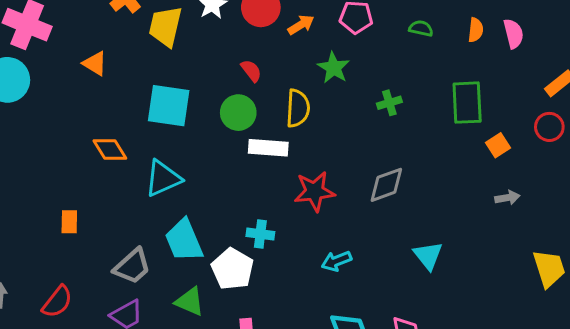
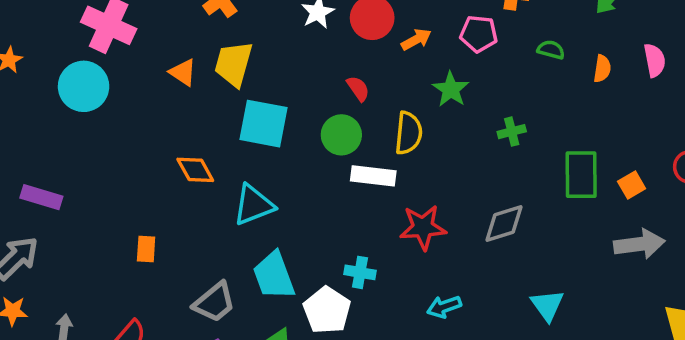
yellow trapezoid: (165, 26) -> (234, 64), moved
orange semicircle: (476, 30) -> (602, 69), moved
green rectangle: (467, 103) -> (581, 175), moved
gray arrow: (507, 198) -> (639, 244), size x1.8

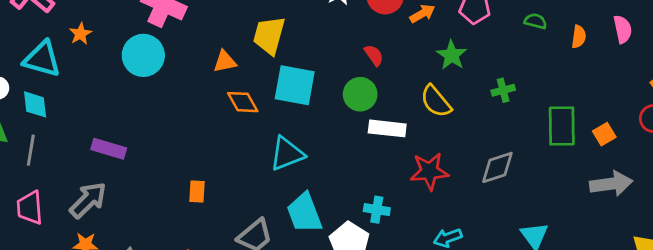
orange triangle: (183, 72) -> (225, 62), moved, turned -45
yellow semicircle: (408, 133) -> (436, 101), moved, turned 135
orange diamond: (195, 170) -> (243, 102), moved

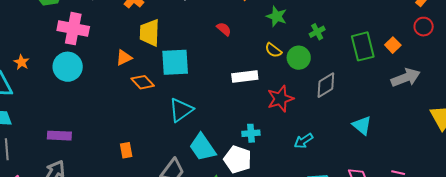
green circle: (360, 94) -> (299, 58), moved
yellow semicircle: (436, 101) -> (273, 50), size x0.7

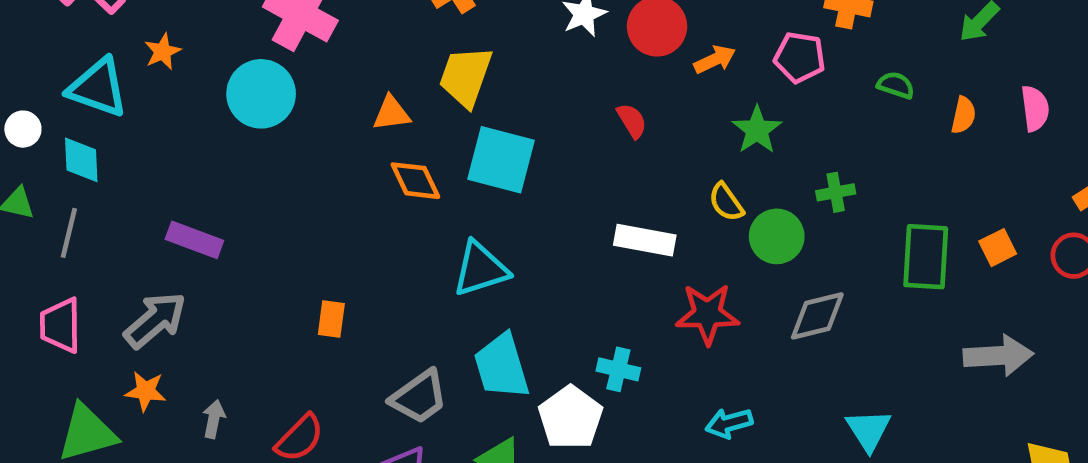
orange square: (393, 45) -> (998, 248), moved

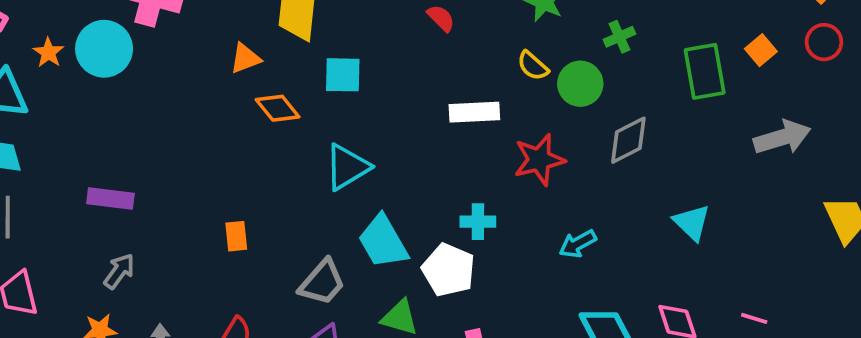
cyan circle: (261, 94) -> (104, 49), moved
cyan square: (501, 160) -> (343, 75), size x0.7
gray arrow: (155, 320) -> (119, 271), moved, size x0.7

